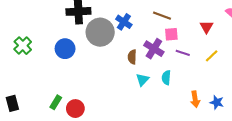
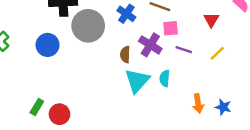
blue cross: (124, 22) -> (126, 14), moved
cyan triangle: (142, 80) -> (137, 81), size x1.6

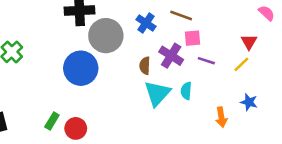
red triangle: (211, 20) -> (249, 42), moved
blue circle: (48, 45) -> (81, 68), moved, size x1.4
blue star: (223, 107) -> (249, 102), moved

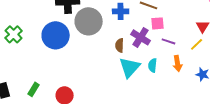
blue cross: (146, 23) -> (121, 11), turned -35
blue circle: (81, 68) -> (56, 35), moved
orange arrow: (221, 117) -> (178, 63), moved
green rectangle: (52, 121) -> (34, 89), moved

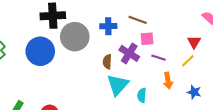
cyan semicircle: (153, 65) -> (142, 95), moved

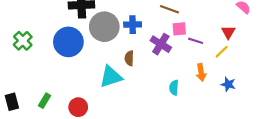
blue cross: (108, 26) -> (133, 25), moved
purple line: (159, 58) -> (196, 41), moved
brown semicircle: (107, 62) -> (129, 58), moved
cyan triangle: (118, 85) -> (111, 77), moved, turned 30

